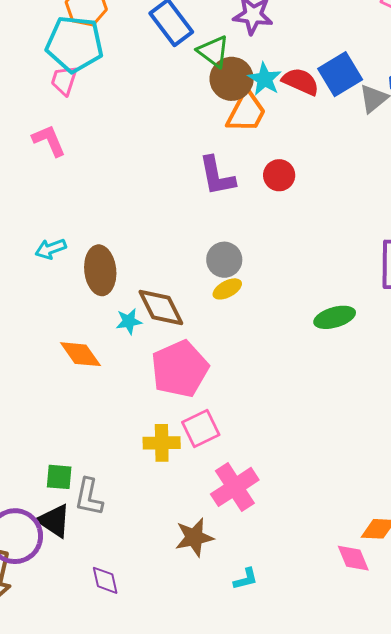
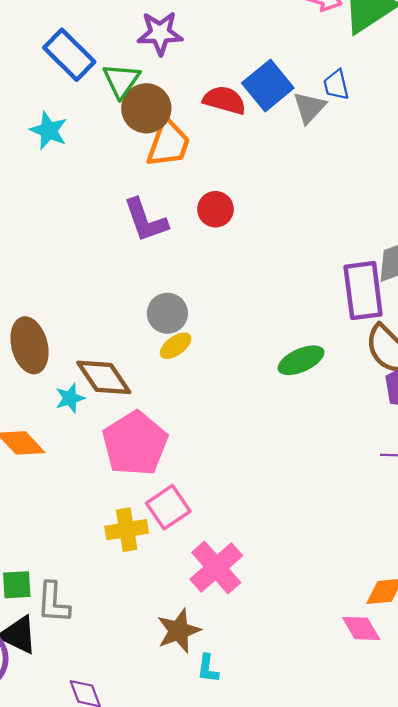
green triangle: (213, 51) -> (121, 81), turned 36
cyan star: (265, 79) -> (49, 130), moved
cyan L-shape: (246, 579) -> (208, 668), moved, turned 120

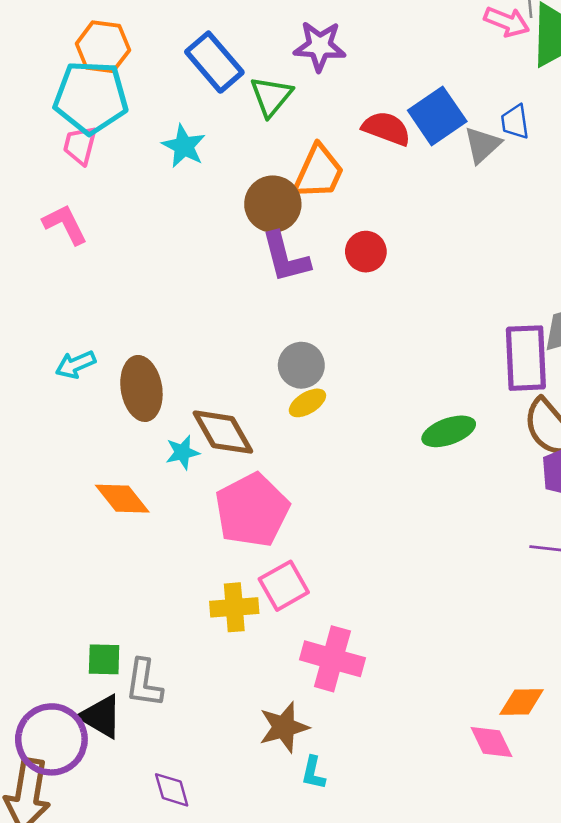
brown circle: (146, 108) -> (273, 204), moved
pink cross: (216, 567) -> (332, 659), turned -38

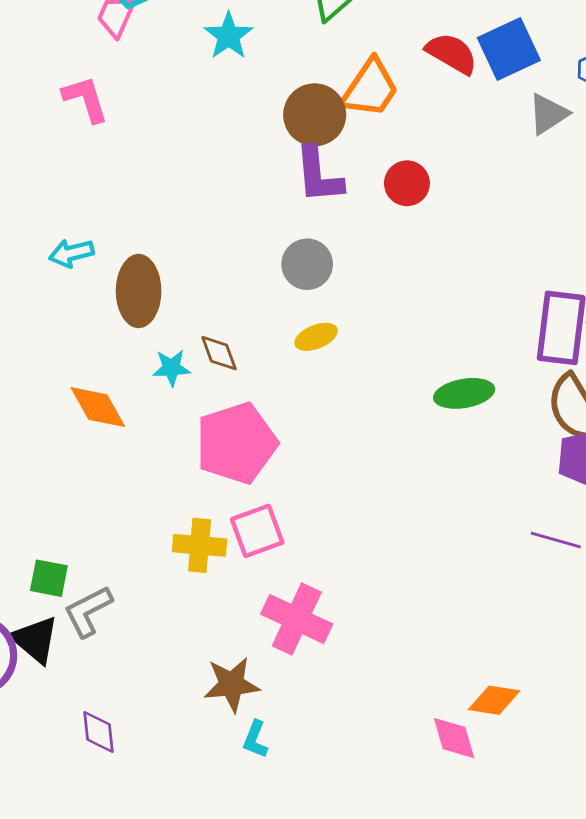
gray triangle: (482, 145) -> (548, 114), moved
gray circle: (301, 365) -> (307, 264), moved
brown diamond: (223, 432) -> (219, 353), size x0.6
gray L-shape: (144, 683) -> (88, 611), turned 45

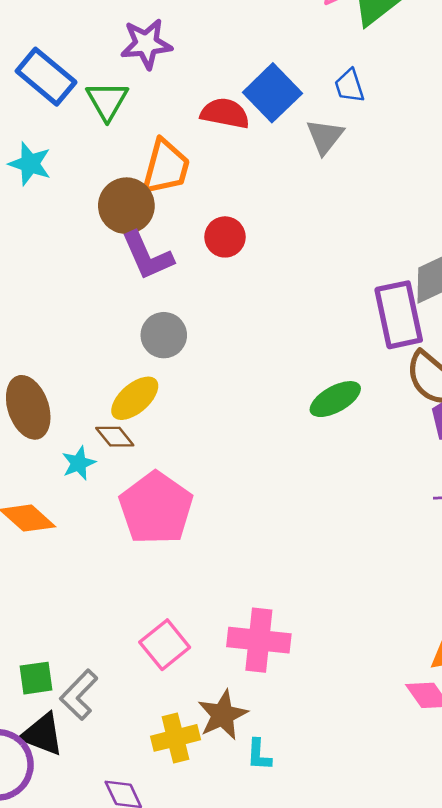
yellow ellipse: (316, 337) -> (135, 398), moved, size x1.4
pink square: (257, 531) -> (165, 645), moved
yellow cross: (200, 545) -> (176, 738), moved

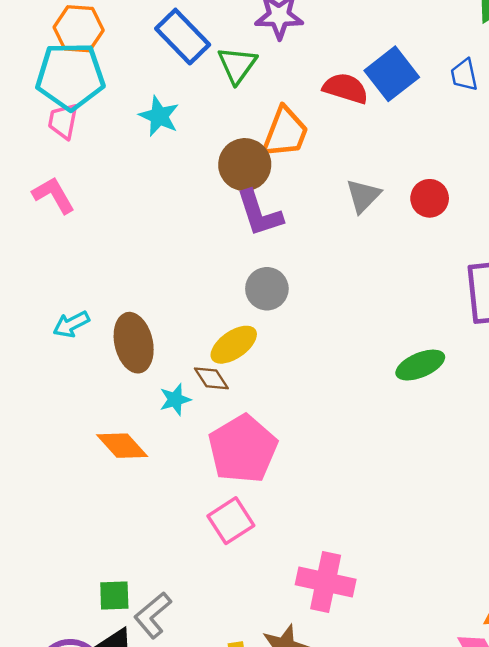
gray triangle: (325, 137) -> (363, 196), moved
red circle: (225, 237) -> (430, 198), moved
pink square: (165, 645) -> (231, 521), moved

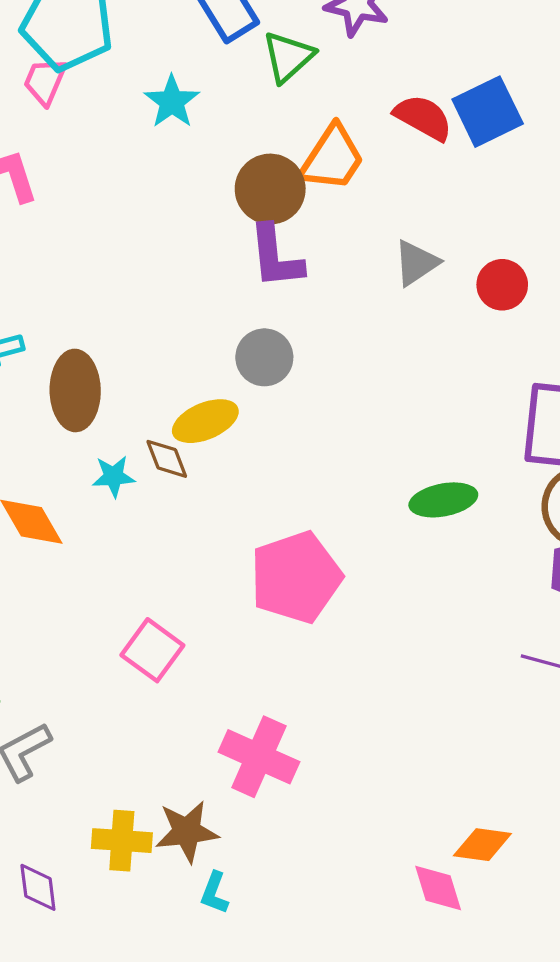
pink pentagon: (243, 449) -> (296, 577), moved
pink square: (231, 521) -> (152, 650), turned -33

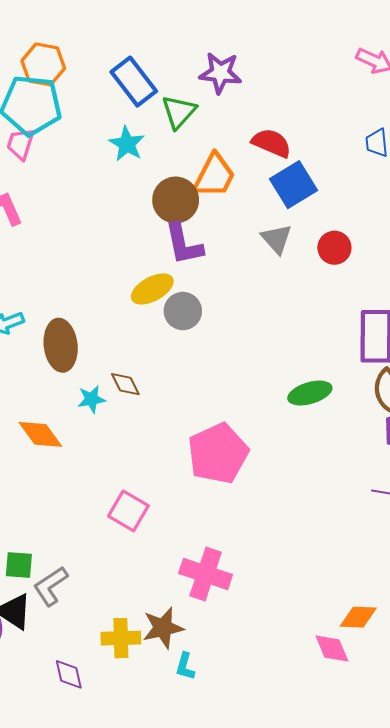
cyan star: (172, 102) -> (127, 144), moved
blue square: (488, 112) -> (294, 185), moved
gray triangle: (416, 263) -> (276, 239), turned -32
yellow ellipse: (205, 421) -> (152, 289), moved

